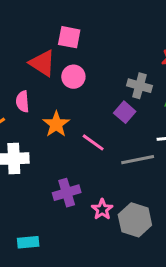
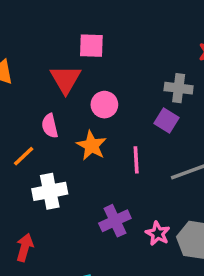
red triangle: (42, 63) -> (66, 79), turned 36
pink circle: (73, 77) -> (104, 105), moved
pink line: (93, 142) -> (136, 160), turned 60

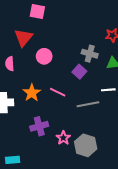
pink square: (91, 46) -> (37, 12), moved
orange star: (91, 146) -> (32, 93), moved
pink line: (136, 160) -> (58, 92), turned -70

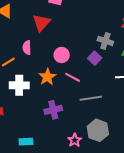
pink circle: (44, 56) -> (62, 55), moved
gray line: (88, 104) -> (91, 98), moved
pink star: (63, 138) -> (75, 140), moved

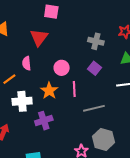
gray cross: (105, 41) -> (96, 41), moved
pink line: (73, 77) -> (74, 89), turned 63
purple cross: (53, 110) -> (44, 121), moved

